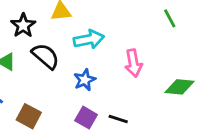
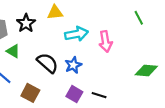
black semicircle: (46, 56) -> (48, 63), moved
pink arrow: (133, 63) -> (105, 41), moved

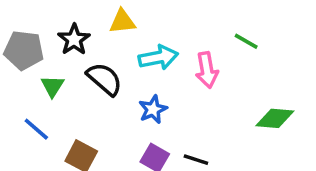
green line: (139, 18) -> (246, 41), moved, turned -32
green triangle: (13, 51) -> (52, 86), turned 32
black semicircle: (48, 63) -> (104, 79), moved

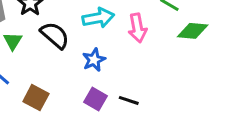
green diamond: (275, 118) -> (193, 31), moved

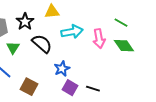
green diamond: (193, 31) -> (124, 46), moved, turned 50
blue star: (94, 60) -> (62, 69), moved

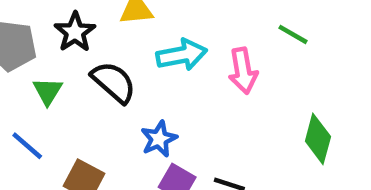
green diamond: (124, 46) -> (318, 139), moved, turned 50

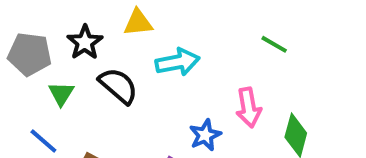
pink arrow: (243, 71) -> (248, 107), moved
blue star: (159, 139) -> (205, 135), moved

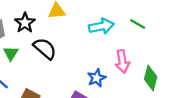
cyan arrow: (177, 62) -> (101, 26), moved

